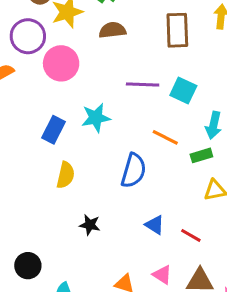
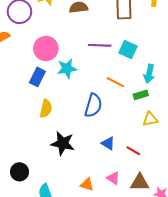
pink circle: (61, 63) -> (46, 48), moved
black star: (90, 225) -> (63, 143), size x1.6

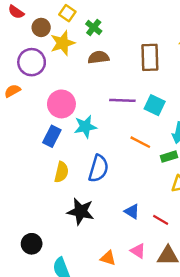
blue semicircle: (93, 105) -> (98, 168), moved

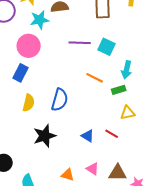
cyan star: (85, 127) -> (40, 20), moved
black star: (81, 211) -> (45, 136), turned -30
red line: (161, 220) -> (112, 134), moved

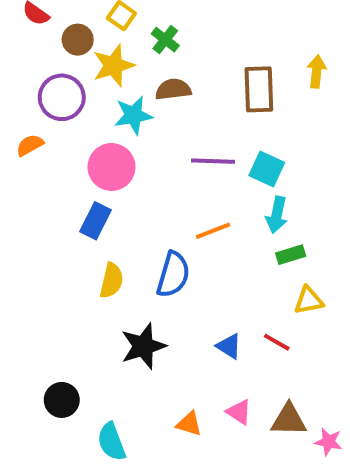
cyan arrow: (127, 70) -> (277, 215), moved
orange line: (95, 78) -> (213, 231), moved, turned -48

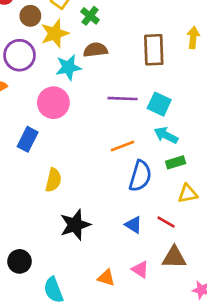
cyan arrow: (277, 215) -> (166, 135), turned 105
blue rectangle: (96, 221) -> (28, 139), moved
blue semicircle: (173, 275) -> (140, 176), moved
brown triangle: (289, 420) -> (174, 257), moved

